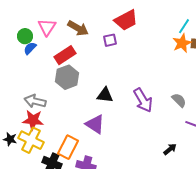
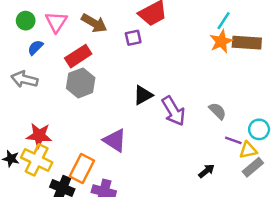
green circle: (25, 36) -> (26, 21), moved
black triangle: (105, 95) -> (143, 95), moved, turned -36
gray arrow: (35, 101) -> (24, 79), moved

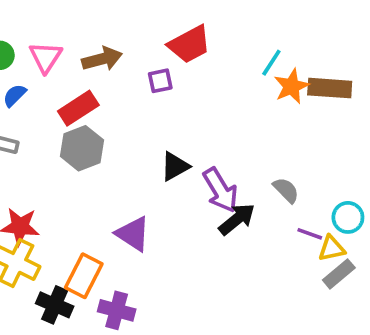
cyan line: (224, 21) -> (271, 63), moved
brown arrow: (94, 23) -> (102, 59), turned -45
black arrow: (206, 171) -> (237, 219), moved, size x1.5

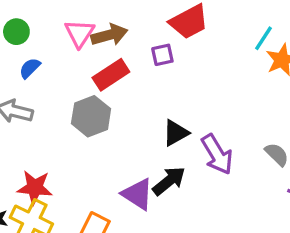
pink triangle: (46, 57) -> (79, 33), moved
red rectangle: (78, 108) -> (111, 75), moved
black arrow: (237, 219) -> (169, 181), moved

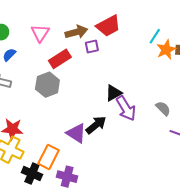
brown arrow: (109, 35) -> (76, 32), moved
black triangle: (176, 133) -> (114, 93), moved

